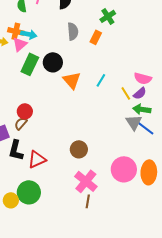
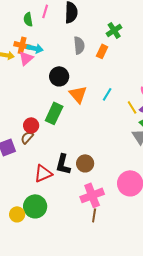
green rectangle: (30, 64) -> (54, 113), moved
black L-shape: (16, 150) -> (63, 164), moved
pink cross: (86, 181) -> (92, 195), turned 30

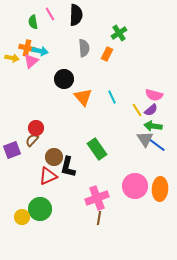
pink line: (45, 11) -> (50, 14), turned -48
cyan line: (107, 94) -> (112, 97), turned -56
green rectangle: (54, 113) -> (97, 149), moved, turned -60
brown circle: (85, 163) -> (54, 157), moved

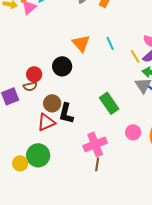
black circle: (64, 79) -> (62, 66), moved
brown semicircle: (32, 140) -> (30, 86), turned -144
green rectangle: (97, 149) -> (109, 103), moved
pink circle: (135, 186) -> (133, 132), size x0.6

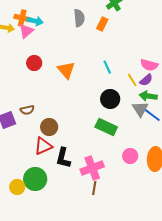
orange triangle: (81, 43) -> (66, 70), moved
black circle: (62, 66) -> (110, 99), moved
red circle: (34, 74) -> (34, 63), moved
green rectangle: (109, 103) -> (106, 127), turned -30
black L-shape: (66, 113) -> (63, 158), moved

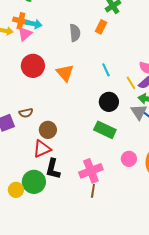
gray semicircle: (79, 18) -> (75, 33), moved
red circle: (34, 63) -> (33, 66), size x1.5
black L-shape: (63, 158) -> (53, 169), moved

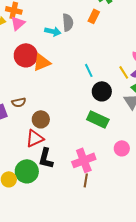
cyan arrow: (34, 24) -> (53, 31), moved
cyan line: (106, 70) -> (89, 70), moved
orange triangle: (65, 73) -> (42, 62), moved, turned 48

